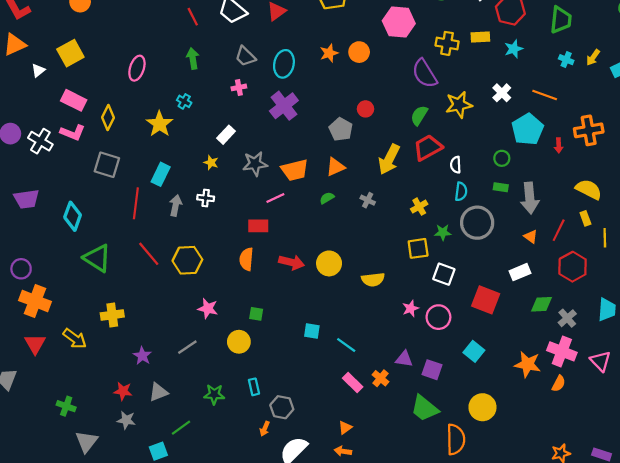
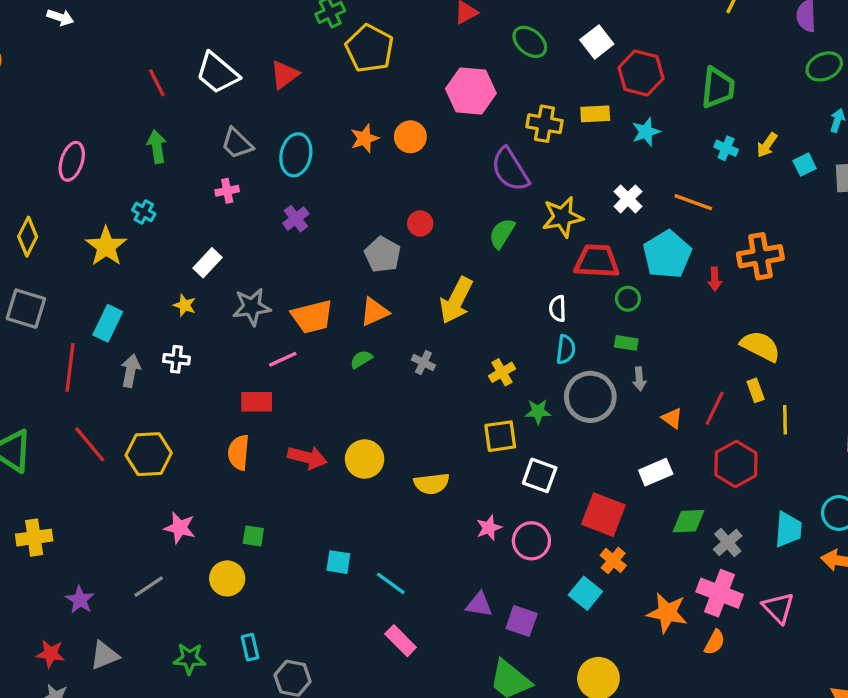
purple cross: (284, 106) -> (296, 219), size x0.6
red trapezoid: (428, 148) -> (597, 261), moved, turned 32
gray arrow: (530, 198) -> (639, 379), moved, size x0.5
orange cross: (381, 378) -> (613, 560), moved

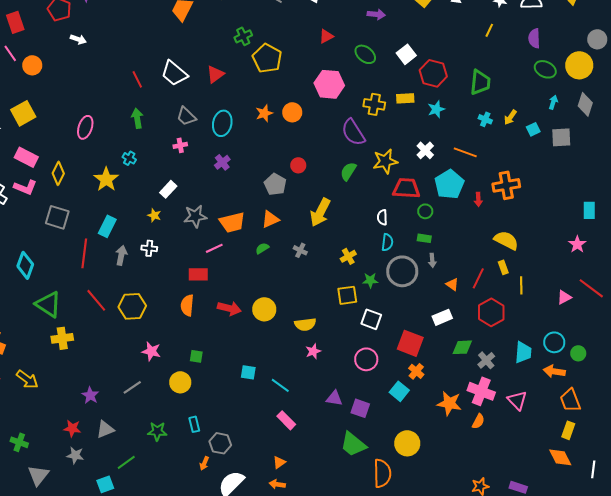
green ellipse: (824, 66) -> (545, 69), turned 50
pink star: (489, 528) -> (313, 351), moved
yellow cross: (34, 538) -> (62, 338), moved

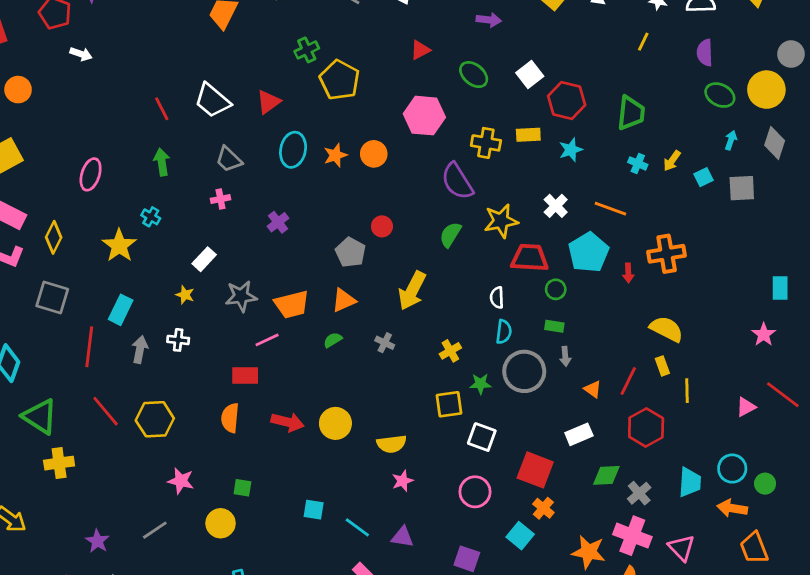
cyan ellipse: (222, 123) -> (293, 150), moved
purple triangle: (334, 398) -> (402, 537), moved

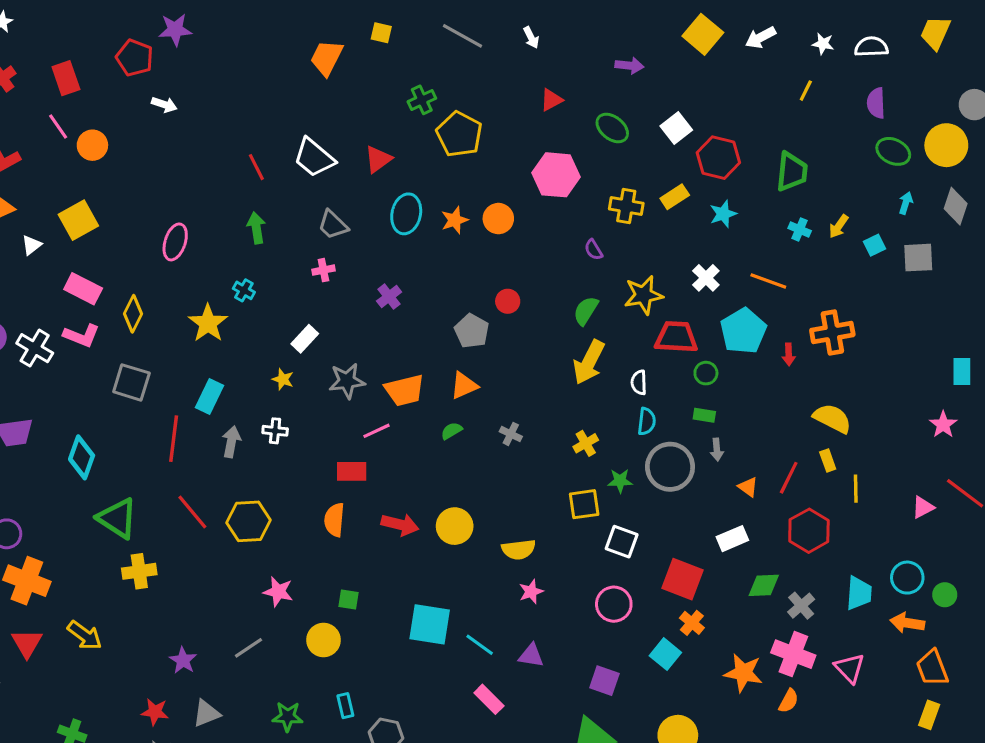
yellow rectangle: (528, 135) -> (675, 197), turned -30
purple semicircle: (457, 181) -> (594, 250), size x0.5
yellow arrow: (412, 291) -> (589, 362), moved
cyan square: (314, 510) -> (430, 624), size x1.8

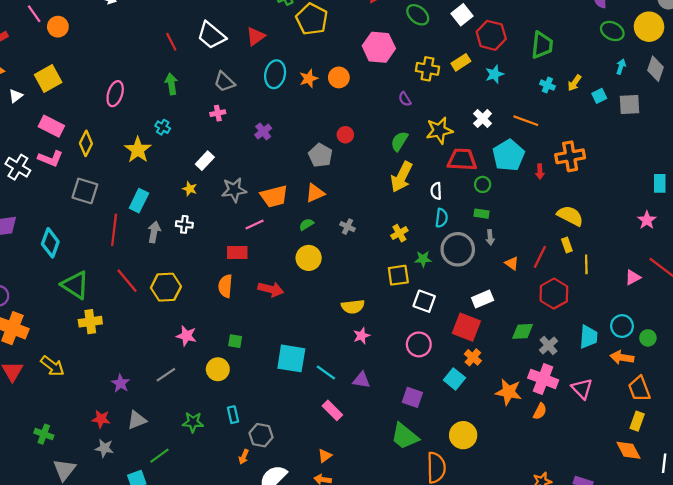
yellow circle: (455, 526) -> (309, 258), moved
white rectangle: (732, 539) -> (483, 299), moved

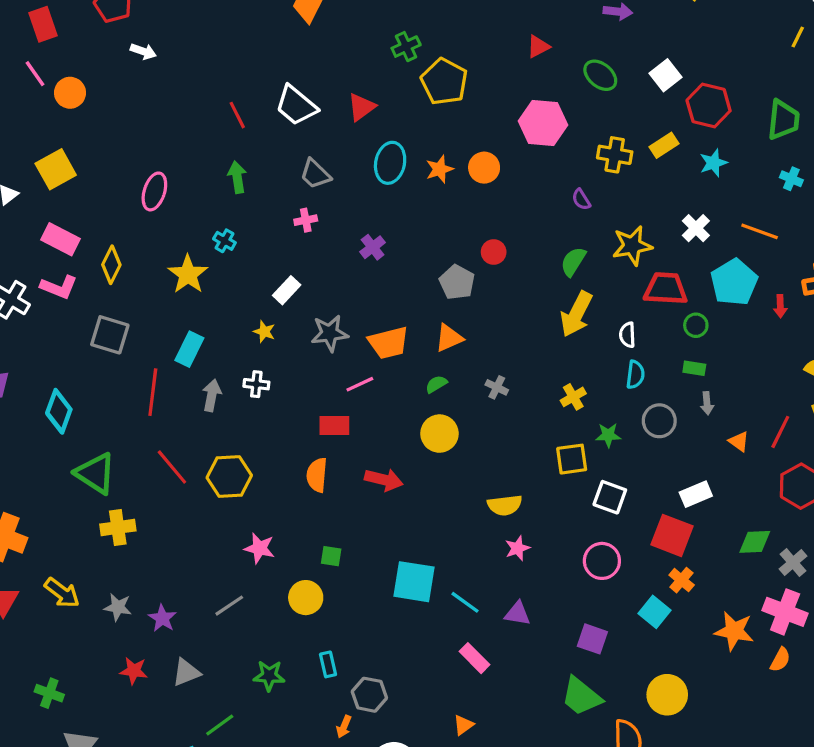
gray circle: (458, 249) -> (659, 421), size x0.7
gray star: (104, 448) -> (118, 607), moved

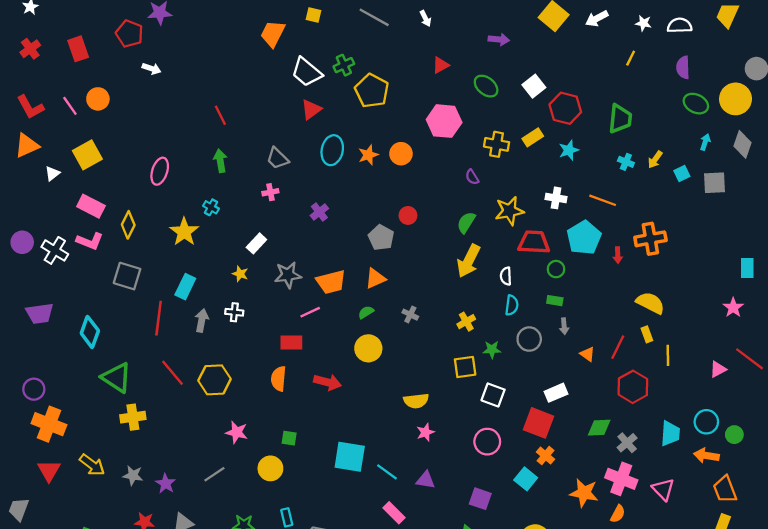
pink line: (35, 74) -> (70, 106), moved
white trapezoid: (296, 105) -> (307, 72), moved
white cross: (696, 228) -> (556, 198), turned -36

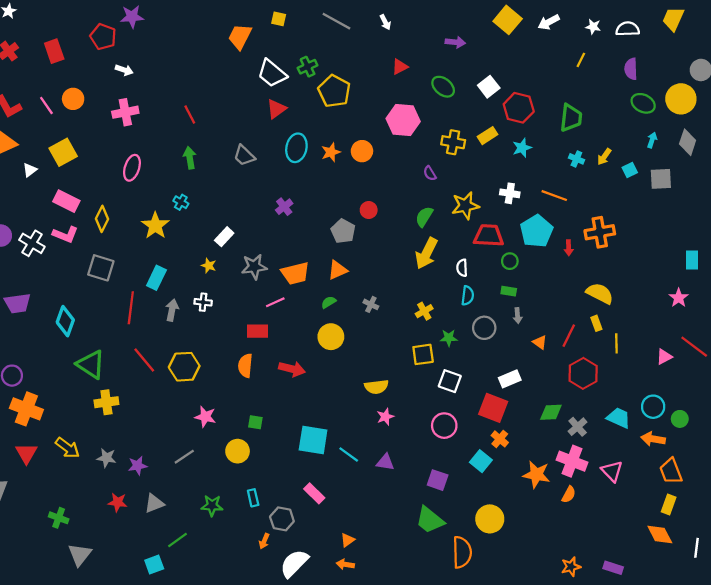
pink cross: (270, 192) -> (125, 112), moved, size x1.6
cyan trapezoid: (670, 433) -> (619, 418), turned -70
purple star: (166, 484) -> (138, 466), turned 30
pink rectangle: (394, 513) -> (314, 493), moved

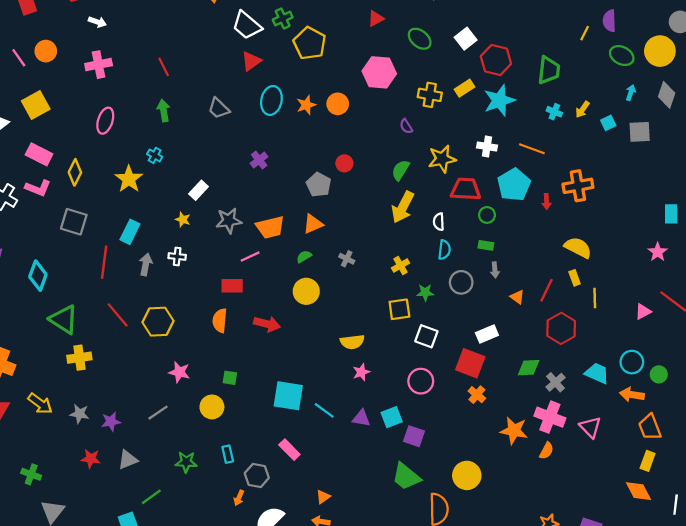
yellow line: (581, 60) -> (585, 33), moved
cyan star: (522, 148) -> (499, 100), size x1.6
cyan square: (481, 461) -> (392, 417), moved, turned 30

